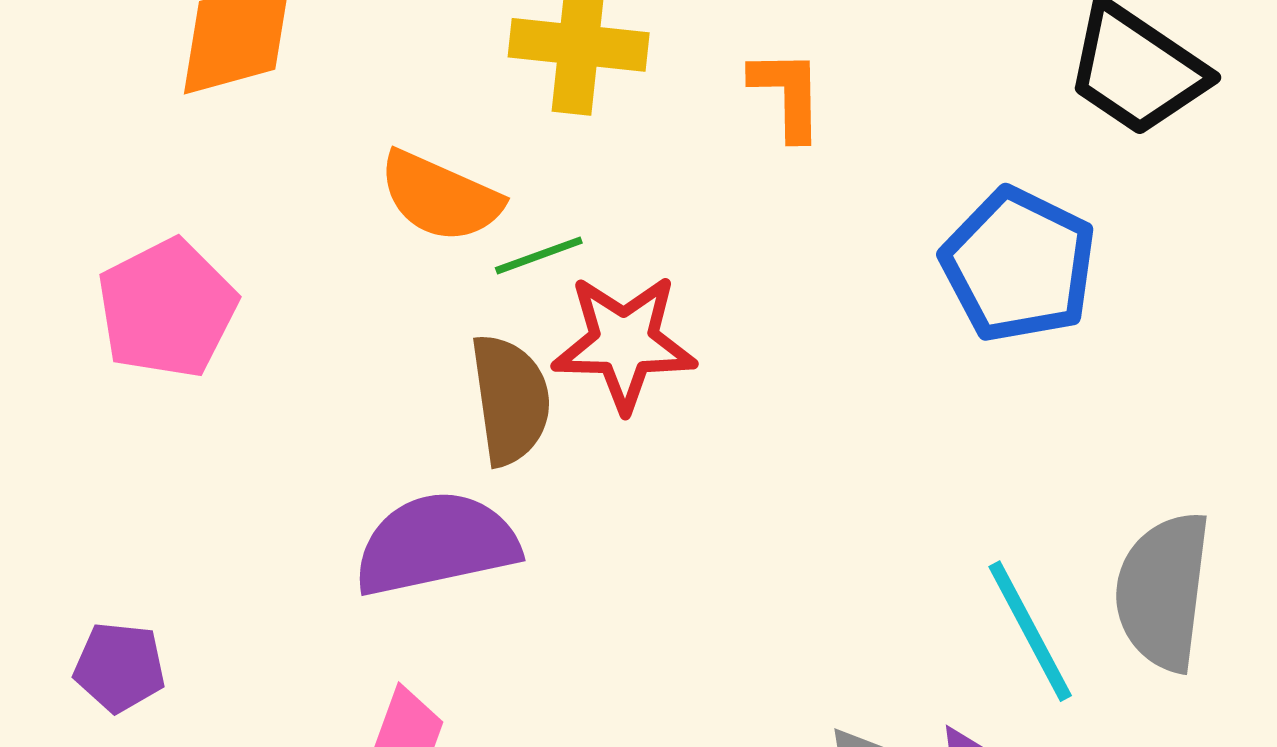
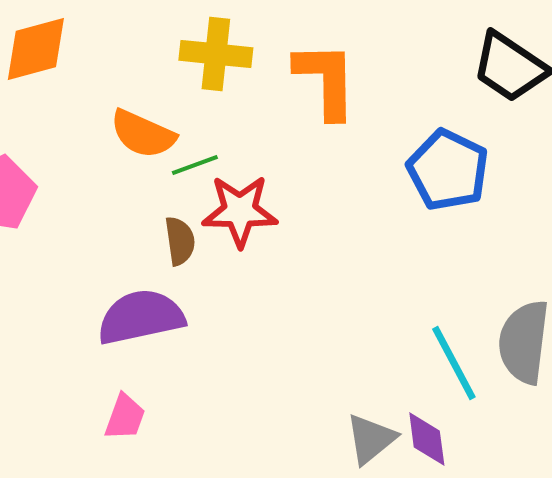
orange L-shape: (787, 94) -> (326, 80), size x1.6
brown semicircle: (510, 400) -> (180, 241), size x0.7

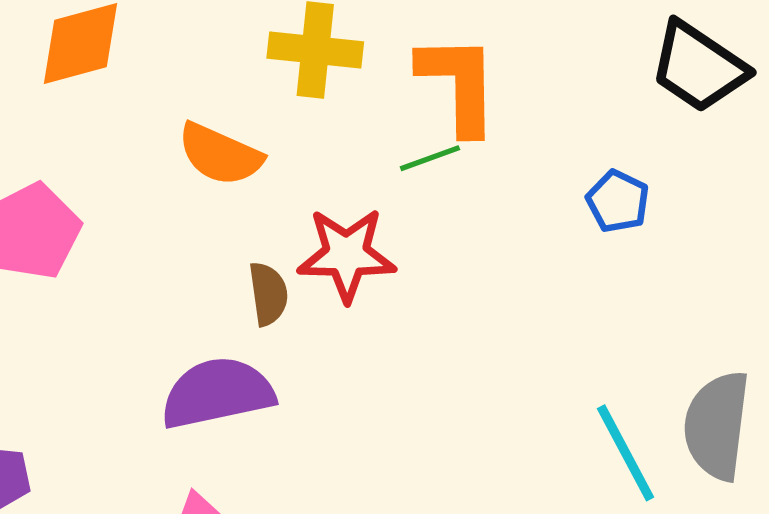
green line: (195, 165) -> (430, 158), moved
blue pentagon: (448, 170) -> (618, 201), size x0.6

